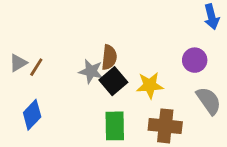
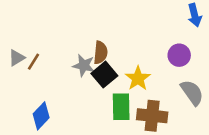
yellow star: (150, 85) -> (138, 78), turned -30
blue diamond: (32, 115) -> (41, 116), moved
green rectangle: (115, 126) -> (121, 107), moved

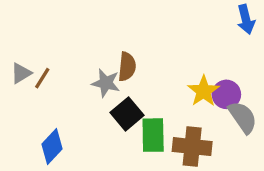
purple circle: (179, 55) -> (226, 94), moved
black square: (104, 75) -> (127, 114), moved
yellow star: (138, 78) -> (204, 91), moved

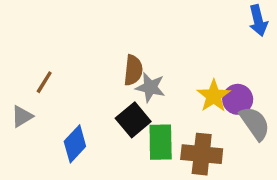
gray triangle: (21, 73) -> (22, 116), moved
gray star: (106, 83) -> (150, 87), moved
blue diamond: (52, 147) -> (75, 144), moved

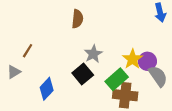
brown semicircle: (133, 70) -> (77, 19), moved
gray star: (150, 87) -> (93, 54), turned 30
green rectangle: (161, 142) -> (117, 79), moved, turned 50

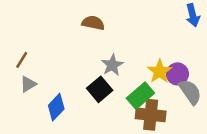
brown semicircle: (77, 19) -> (93, 23), turned -84
brown line: (28, 51) -> (22, 60), moved
gray triangle: (14, 72) -> (28, 84), moved

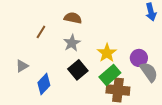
brown line: (22, 60) -> (41, 32), moved
gray star: (112, 65) -> (72, 43), moved
yellow star: (160, 71) -> (107, 53), moved

